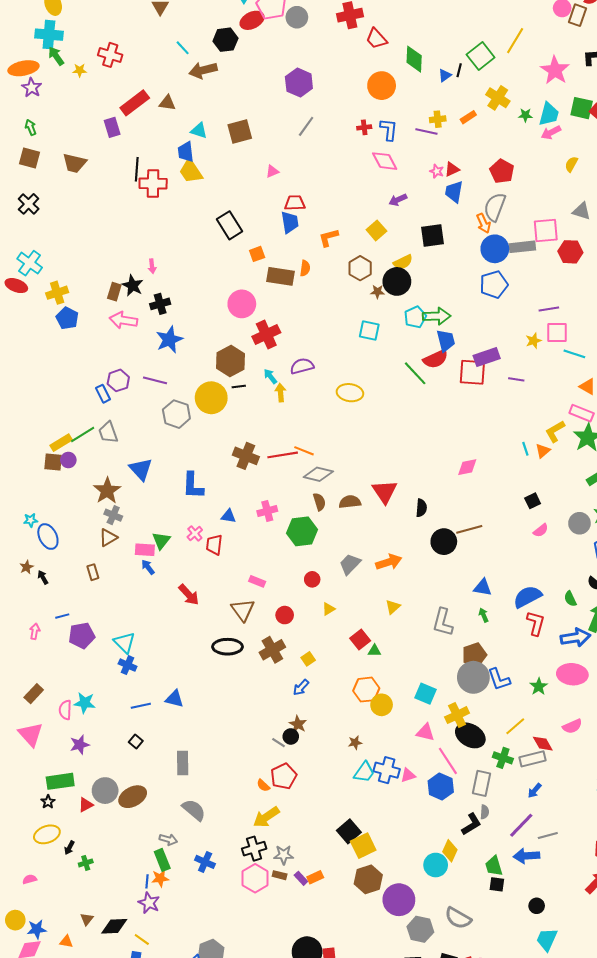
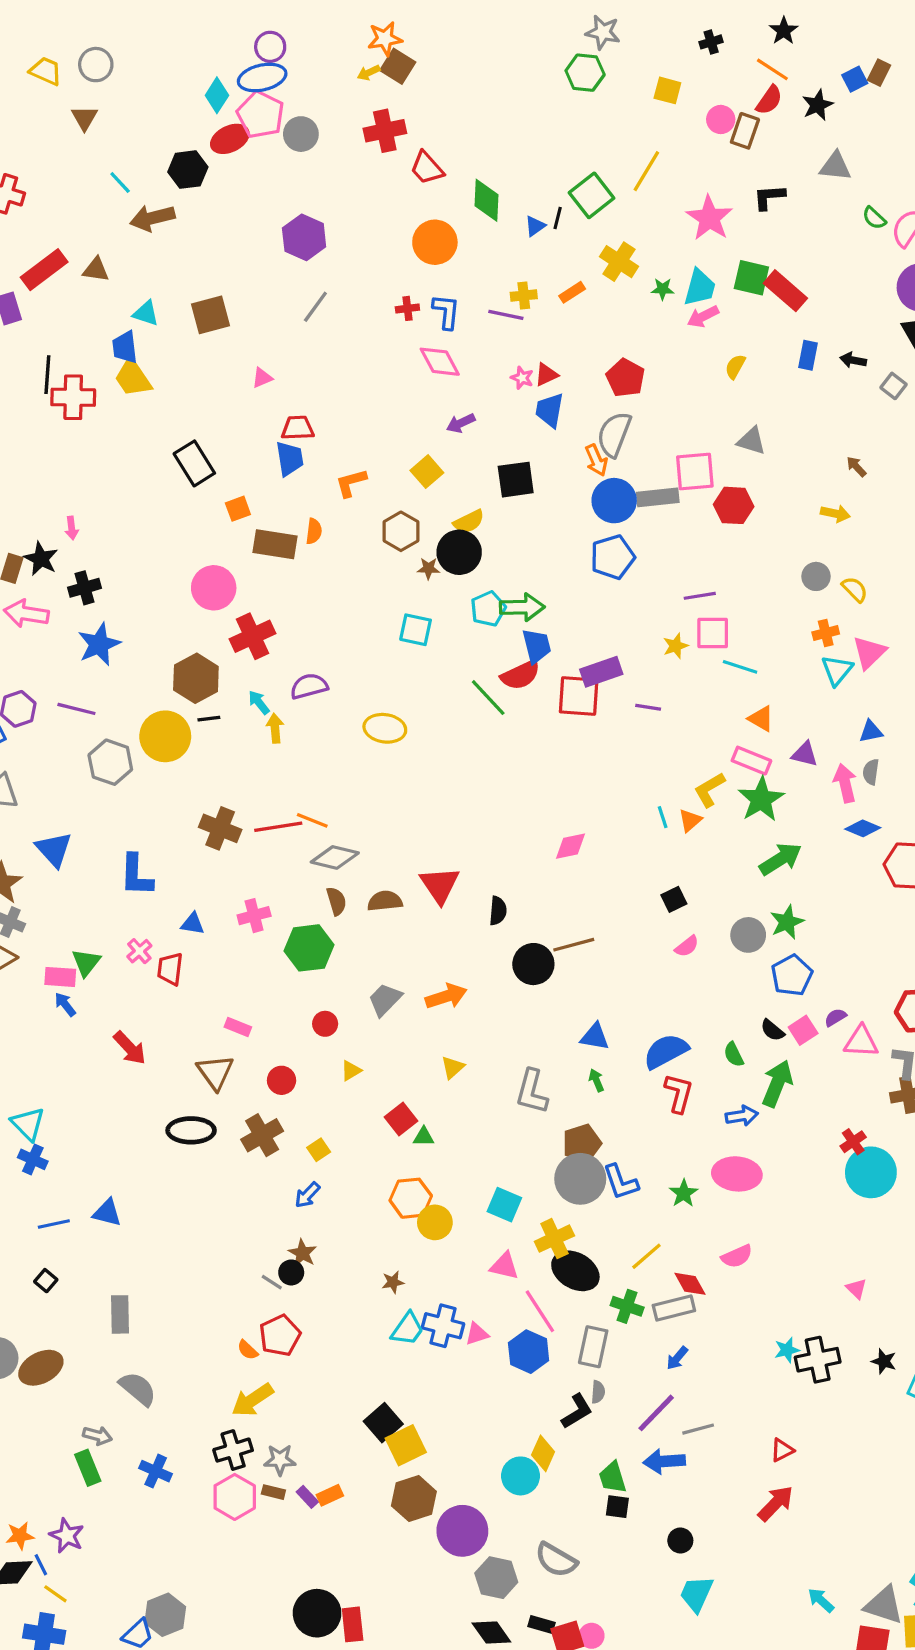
blue arrow: (575, 638) -> (742, 1116), size x0.7
orange star: (160, 878) -> (20, 1536), moved
blue line: (147, 881) -> (41, 1565), moved, turned -32

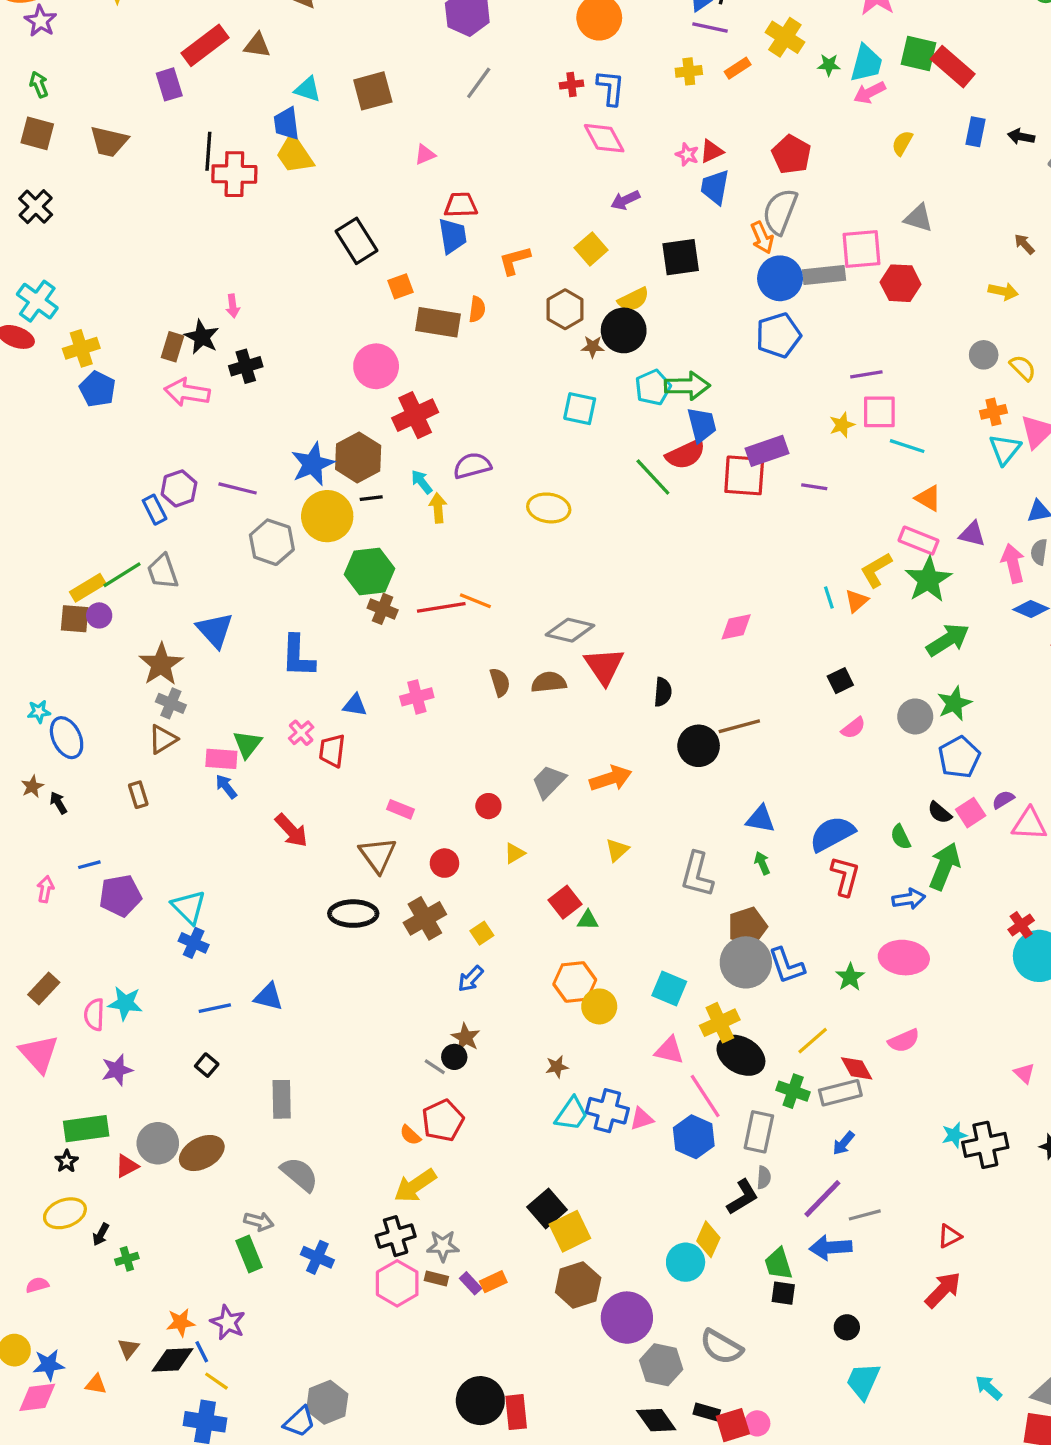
purple line: (506, 315) -> (710, 27), moved
blue star: (99, 644) -> (313, 464), moved
brown cross: (220, 828) -> (383, 609), size x0.7
gray diamond: (335, 857) -> (570, 630), moved
green hexagon: (309, 948) -> (370, 572), moved

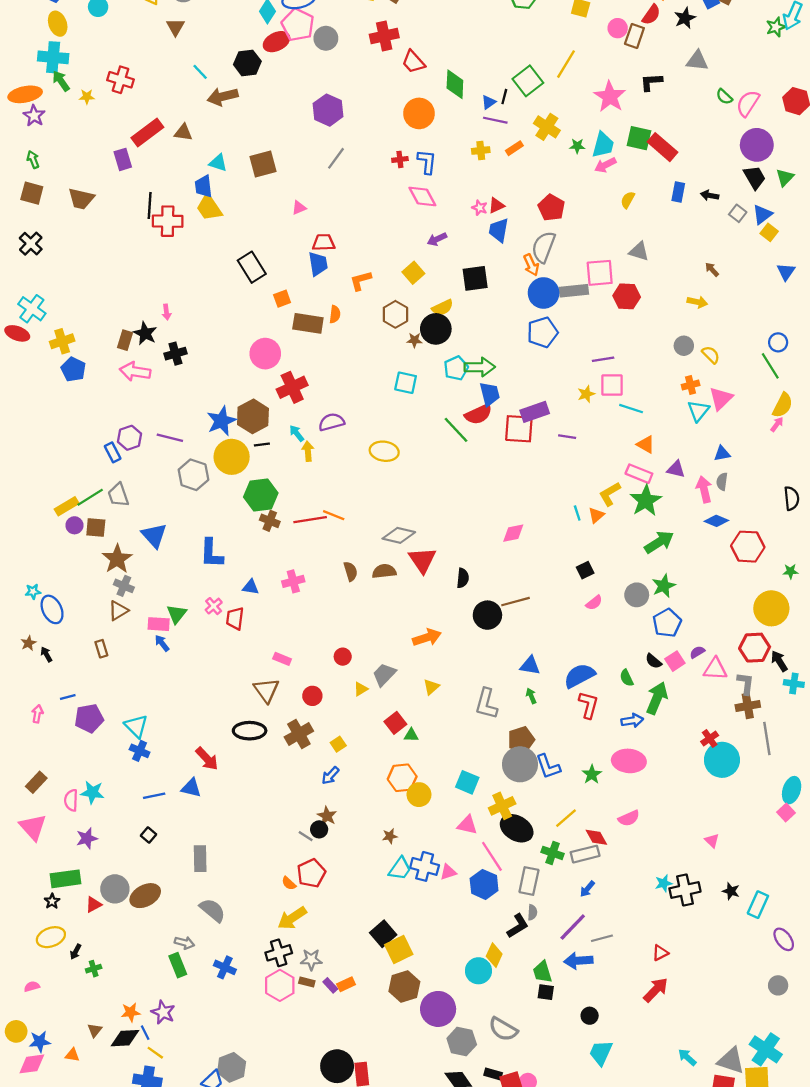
brown square: (75, 619) -> (96, 528), moved
gray trapezoid: (549, 782) -> (384, 675), moved
red arrow: (291, 830) -> (207, 759), moved

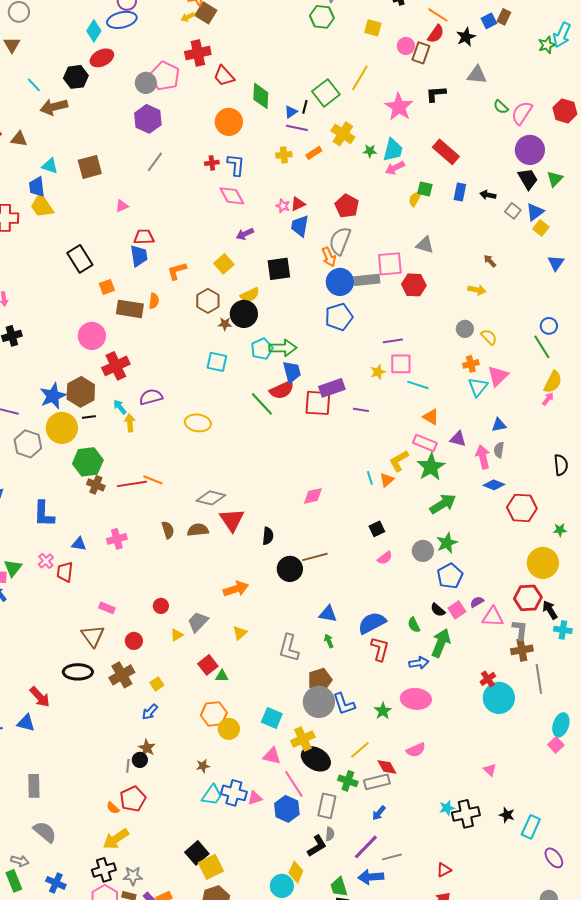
pink pentagon: (298, 25) -> (165, 76), moved
gray circle: (326, 38) -> (146, 83), moved
green square: (639, 138) -> (425, 189), moved, size x0.7
gray line: (306, 836) -> (128, 766), turned 64

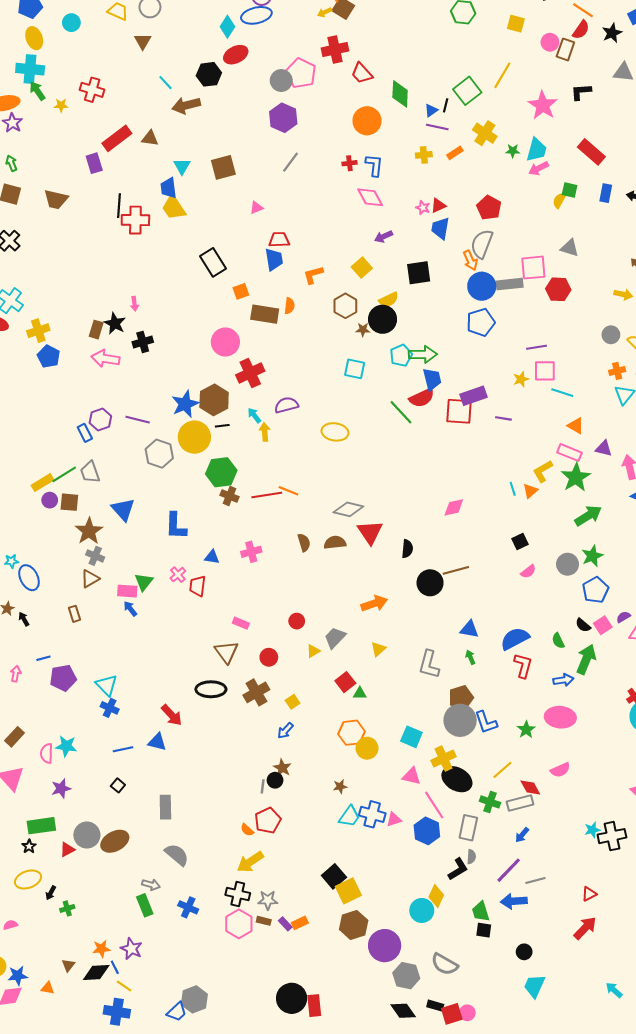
cyan triangle: (50, 166) -> (182, 166), turned 42
black cross: (104, 870) -> (238, 894), turned 30

